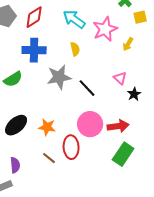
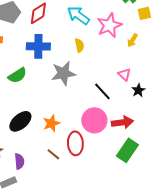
black line: (87, 88) -> (102, 91), moved
orange star: (47, 127) -> (51, 123), turned -30

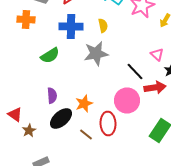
yellow semicircle: (79, 45) -> (103, 26), moved
black ellipse: (20, 121) -> (61, 118), moved
red arrow: (122, 122) -> (155, 88), moved
purple semicircle: (19, 161) -> (52, 96), moved

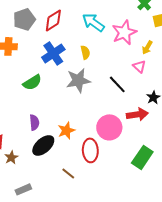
blue cross: (71, 26) -> (53, 53), turned -35
pink triangle: (157, 54) -> (139, 66), moved
black line: (135, 72) -> (117, 84), moved
brown line: (86, 134) -> (68, 173), moved

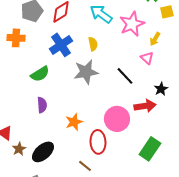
purple semicircle: (34, 122) -> (42, 105), moved
black ellipse: (43, 145) -> (43, 152), moved
brown line: (68, 173) -> (85, 166), moved

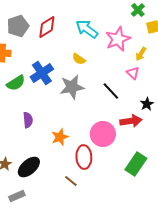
yellow semicircle: (93, 44) -> (79, 59), turned 136
blue cross: (61, 45) -> (42, 73), moved
green semicircle: (40, 74) -> (16, 83), moved

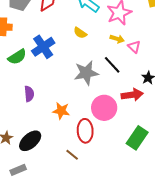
yellow arrow: (141, 54) -> (117, 39), moved, turned -104
gray star: (72, 87) -> (86, 73), moved
orange star: (60, 137) -> (61, 111), turned 30

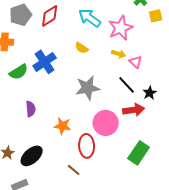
black line: (112, 65) -> (127, 85), moved

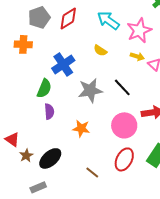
green semicircle: (19, 72) -> (44, 88), moved, turned -36
black line: (127, 85) -> (122, 87), moved
gray star: (88, 88) -> (90, 90), moved
red ellipse: (87, 146) -> (124, 159), moved, turned 30

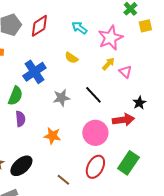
cyan arrow: (108, 20) -> (79, 28), size x0.7
yellow arrow: (137, 56) -> (108, 64), turned -64
gray star: (90, 90) -> (61, 98), size x0.7

